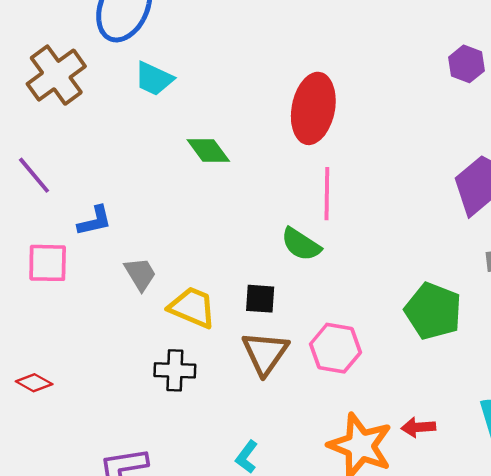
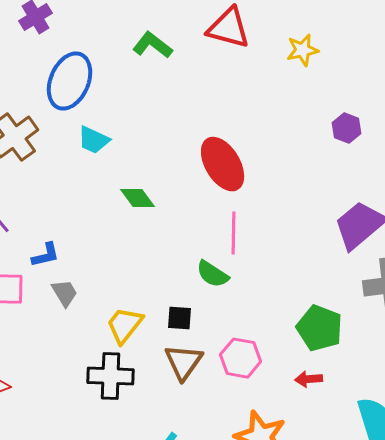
red ellipse: (313, 108) -> (223, 164), turned -42
gray trapezoid: (140, 274) -> (65, 293), moved
yellow trapezoid: (192, 307) -> (125, 325), turned -75
black cross: (175, 370) -> (111, 376), size x1.4
red arrow: (418, 427) -> (309, 379), moved

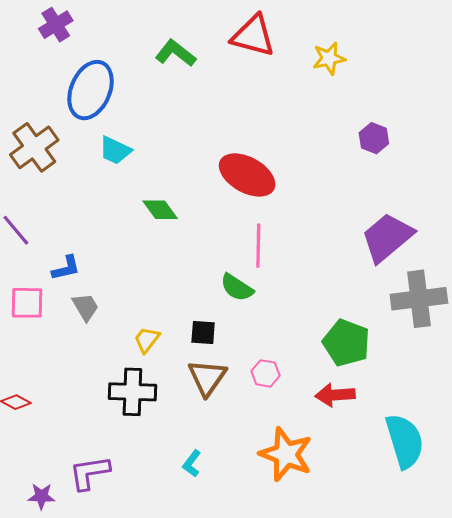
red ellipse: (223, 164) -> (247, 175), turned -30
yellow trapezoid: (125, 325) -> (147, 340), size x0.7
pink hexagon: (241, 358) -> (265, 373), size x0.7
red arrow: (309, 379) -> (335, 395), size x1.4

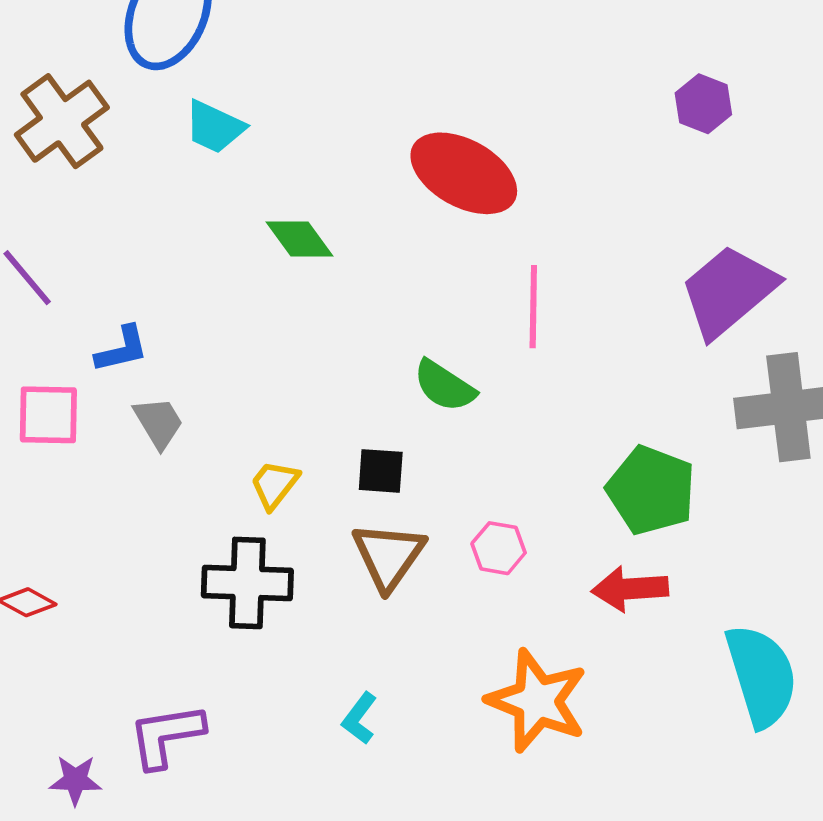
pink line: (258, 246) -> (533, 307), moved

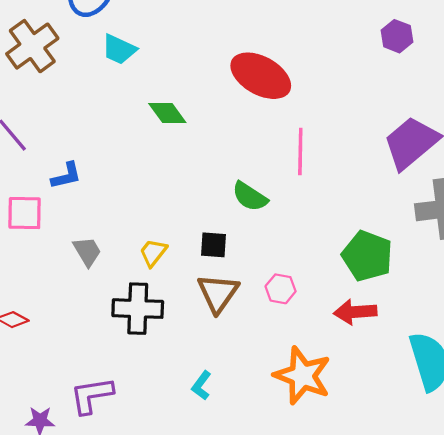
gray trapezoid: (158, 423) -> (87, 251), moved

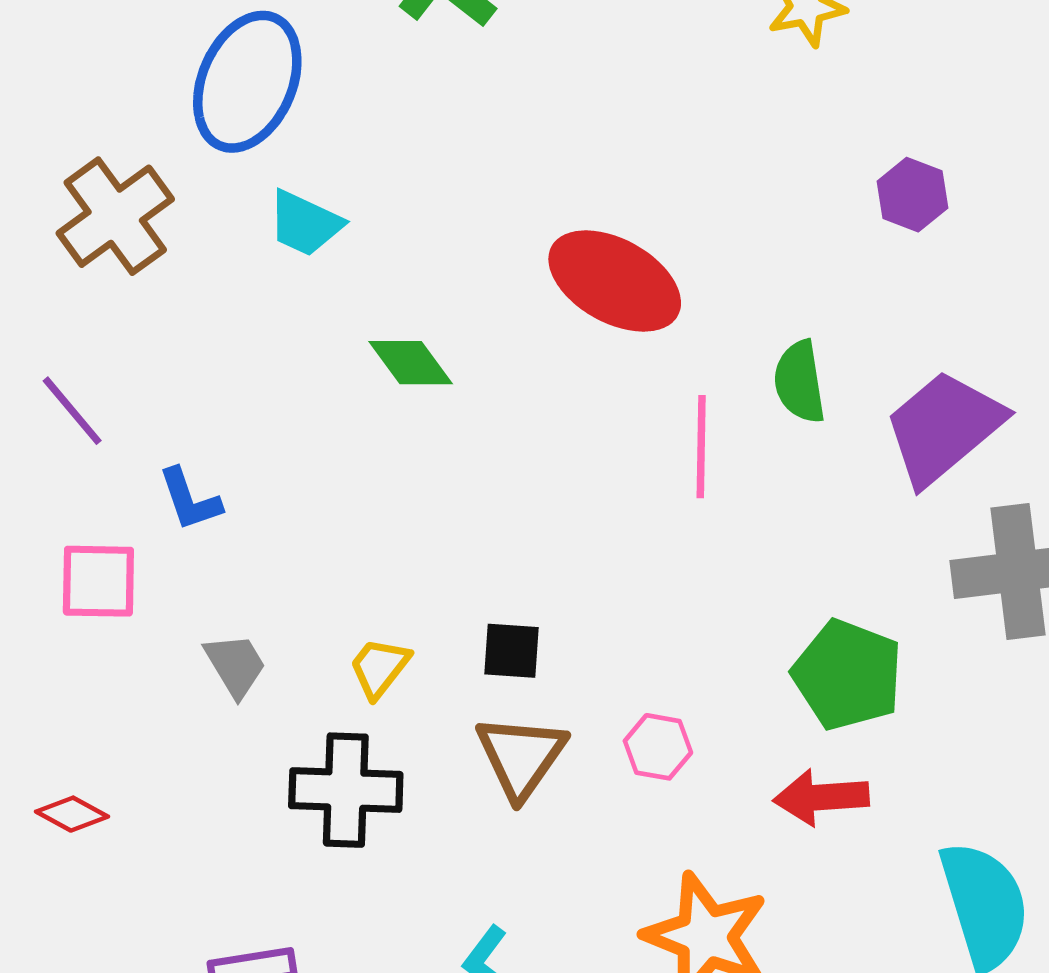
blue L-shape: (66, 176) -> (190, 500), turned 84
green semicircle: (250, 197) -> (800, 382), moved, turned 48

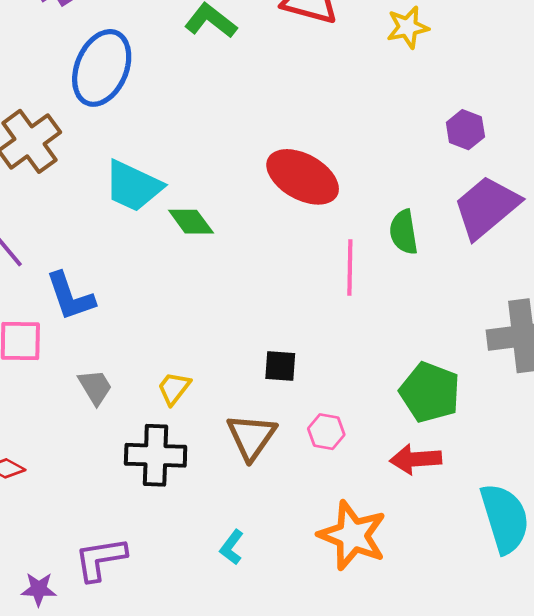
cyan trapezoid: (305, 223) -> (133, 186), moved, size x1.4
purple trapezoid: (944, 427) -> (486, 207), moved
blue L-shape: (190, 500) -> (70, 296), size x1.4
black square: (511, 651) -> (280, 366), moved

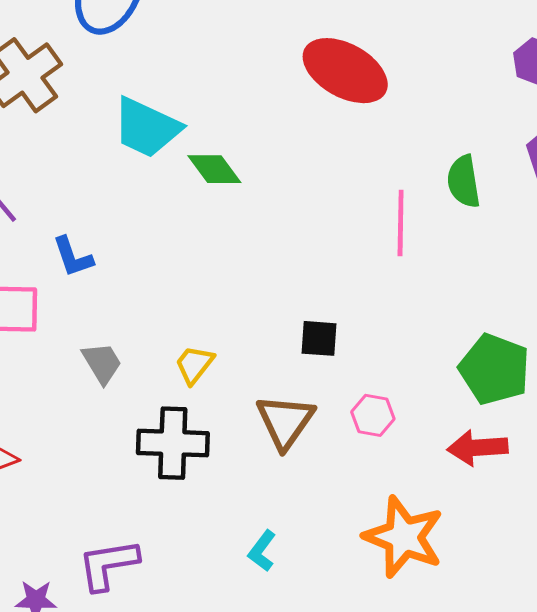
red ellipse: (303, 177) -> (345, 71), moved
blue L-shape: (70, 296) -> (73, 257), size x0.7

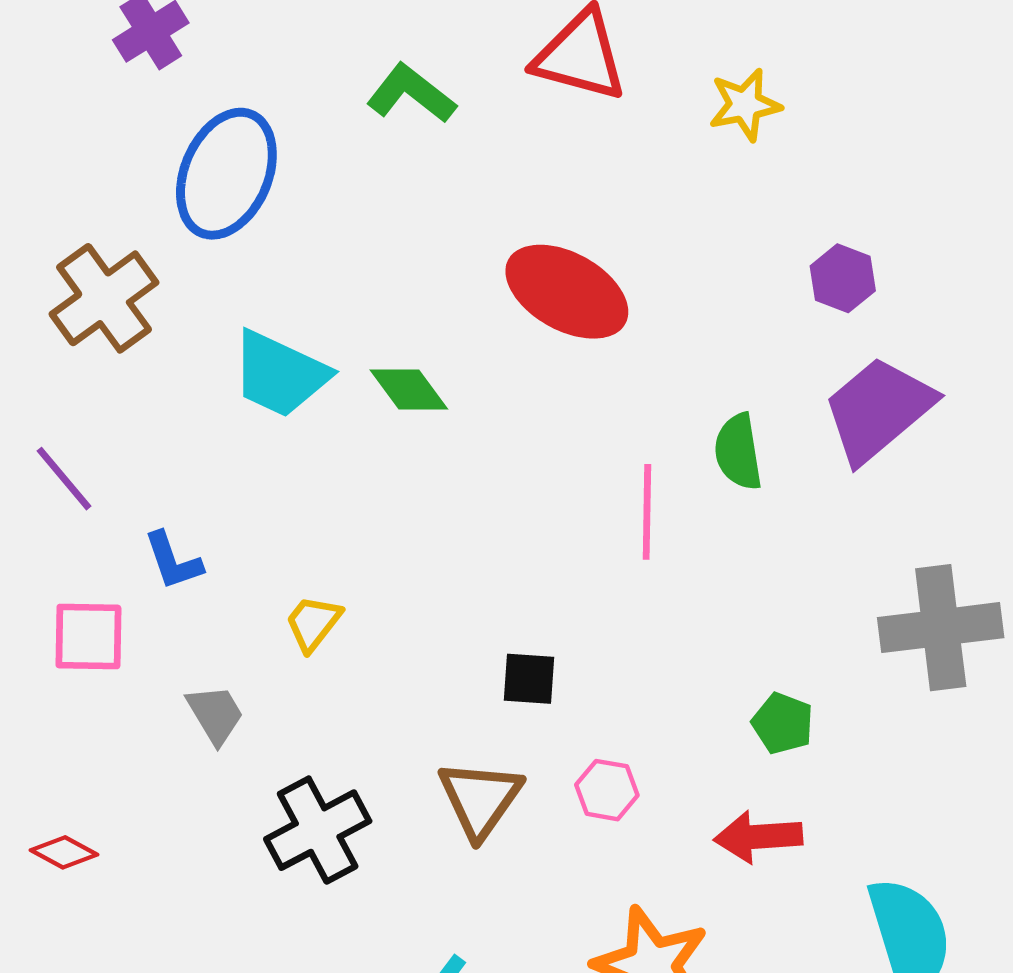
green diamond: (214, 169) -> (409, 390), moved
yellow trapezoid: (194, 365) -> (313, 623), moved
green pentagon: (494, 369) -> (783, 723), size x0.6
black cross: (173, 443) -> (318, 830), turned -30

